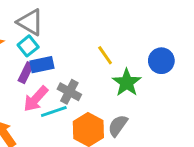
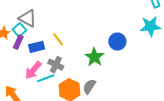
cyan square: (28, 46) -> (19, 30), moved
yellow line: (105, 55) -> (58, 39), moved
purple rectangle: (26, 73) -> (18, 42), moved

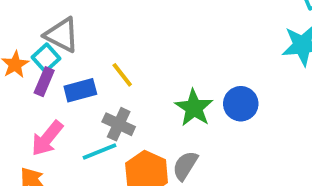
blue circle: (117, 42) -> (241, 104), moved
pink arrow: (33, 70) -> (47, 138), moved

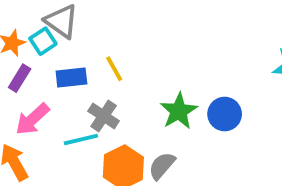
purple rectangle: (44, 82) -> (20, 78), moved

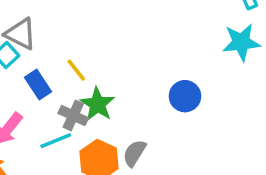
blue rectangle: (71, 78) -> (38, 85), turned 72
green star: (179, 111) -> (97, 104), moved

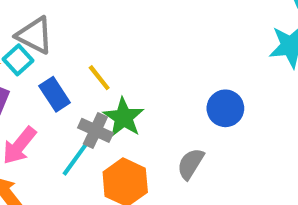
cyan line: (56, 141) -> (75, 159), turned -32
gray semicircle: (134, 153) -> (191, 164), moved

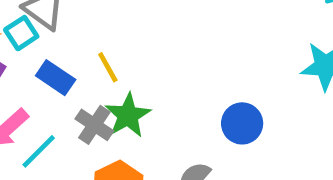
blue rectangle: (55, 94) -> (56, 78), turned -32
cyan line: (75, 159) -> (39, 151), moved

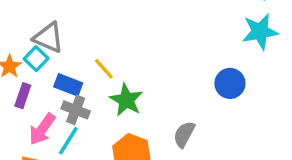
blue circle: (242, 123) -> (230, 83), moved
gray cross: (94, 125) -> (76, 110), moved

